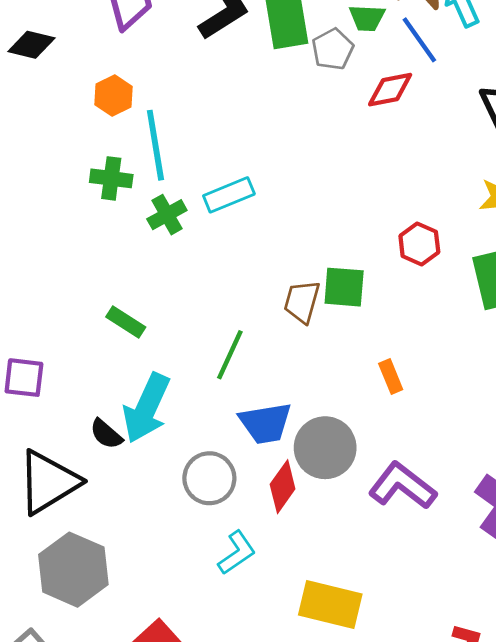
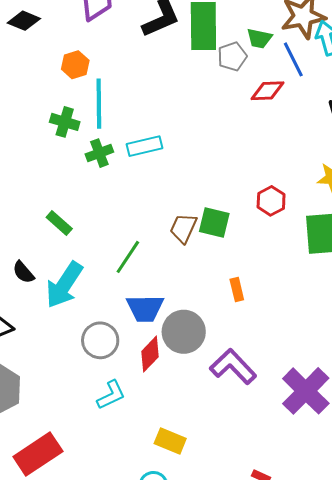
black semicircle: (106, 434) -> (23, 272), moved
yellow rectangle: (330, 604) -> (170, 441), size x0.7

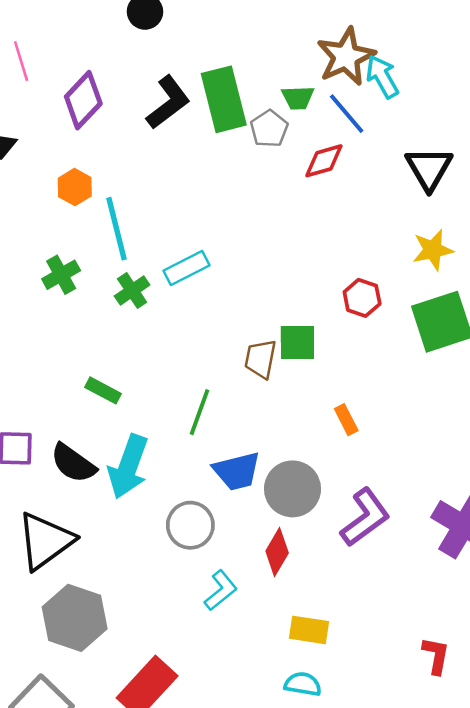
green cross: (65, 122) -> (61, 275), moved, turned -32
black semicircle: (23, 272) -> (73, 463), size x1.5
red diamond: (150, 354) -> (277, 552), moved
purple L-shape: (233, 367) -> (365, 517), turned 111

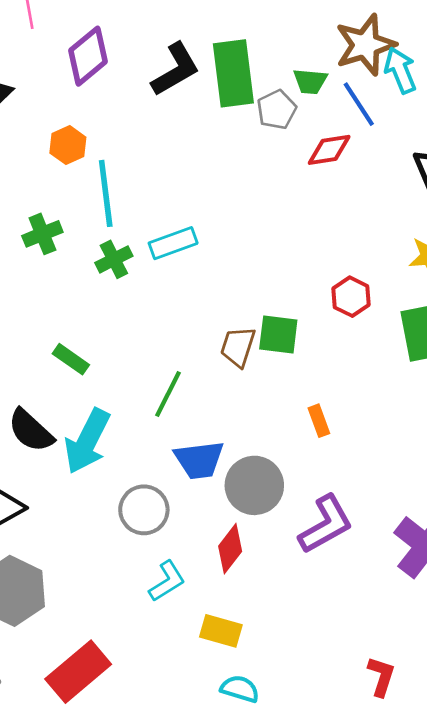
yellow rectangle: (309, 630) -> (221, 631), moved

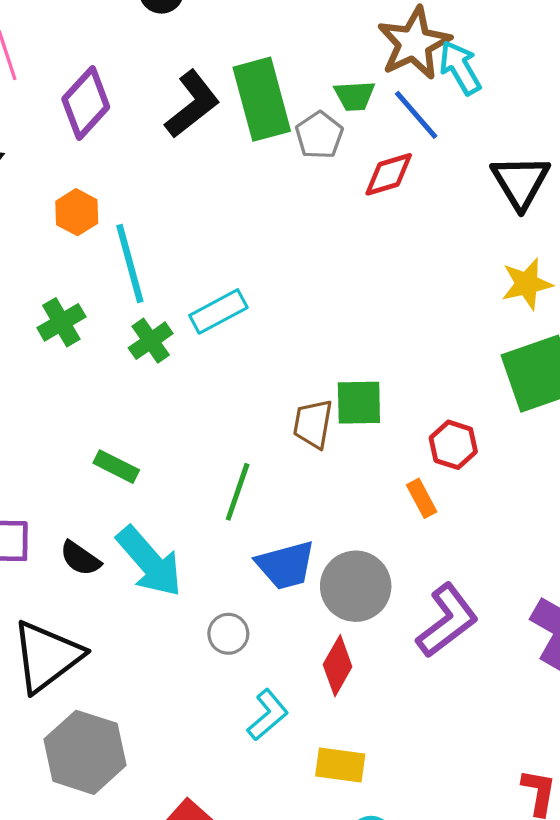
red hexagon: (351, 297) -> (453, 445), moved
black semicircle: (31, 431) -> (80, 558), size x0.7
cyan arrow: (87, 441) -> (149, 562), turned -60
gray circle: (144, 510) -> (228, 634), size x0.7

